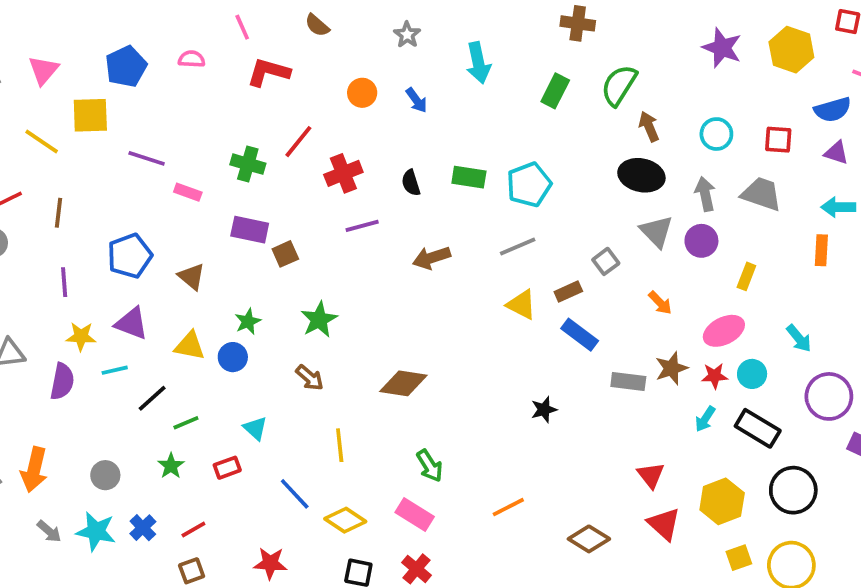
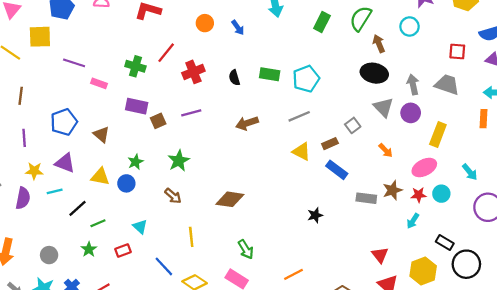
cyan circle: (716, 134) -> (410, 26), moved
purple line: (362, 226) -> (191, 113), moved
yellow rectangle: (746, 276) -> (438, 135), size x1.5
black rectangle: (758, 428) -> (445, 243), moved, size x0.7

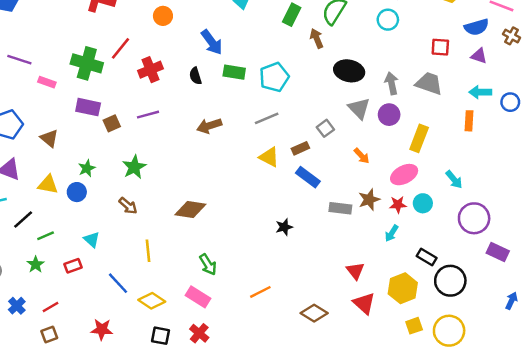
blue arrow: (238, 28) -> (212, 42), moved, size x1.5
brown arrow: (379, 44) -> (317, 38), moved
green cross: (135, 66) -> (87, 63), size x1.4

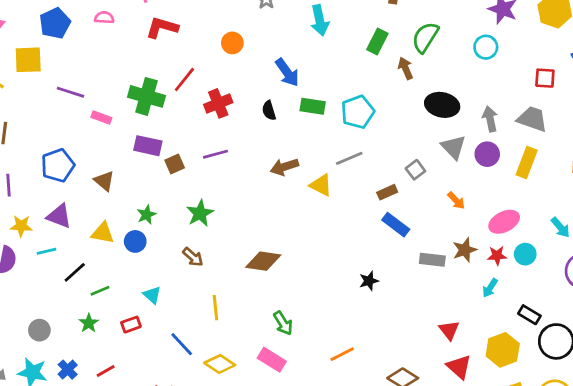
yellow rectangle: (419, 138) -> (527, 163), moved
yellow triangle: (269, 157) -> (321, 185), moved

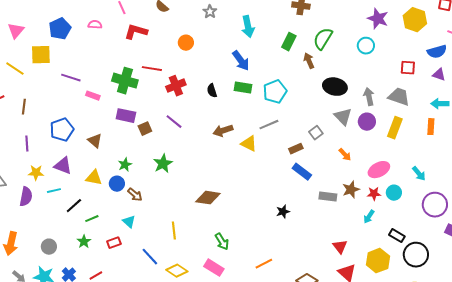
blue arrow: (287, 72) -> (241, 61), moved
red line: (184, 80) -> (152, 69), turned 60
purple line: (215, 154) -> (174, 122), turned 54
brown arrow: (193, 257) -> (135, 195), moved

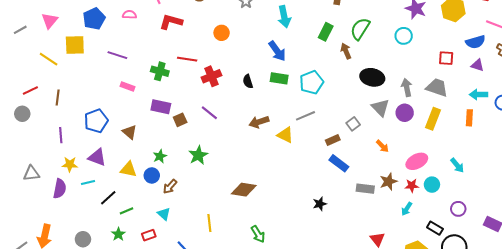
purple line: (71, 78) -> (117, 55), moved
green cross: (125, 81) -> (160, 71), size x0.7
brown arrow: (135, 195) -> (170, 187), turned 91
purple circle: (435, 205) -> (458, 209), moved, size x0.6

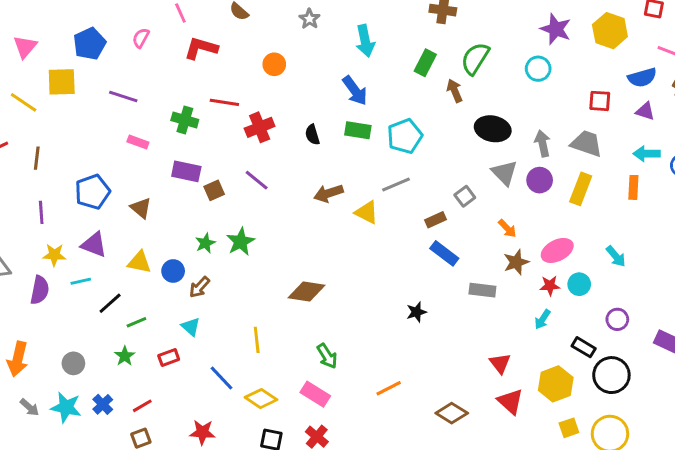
pink semicircle: (129, 15) -> (141, 38), turned -64
green star: (160, 156) -> (205, 243), moved
brown star: (388, 182) -> (516, 262), moved

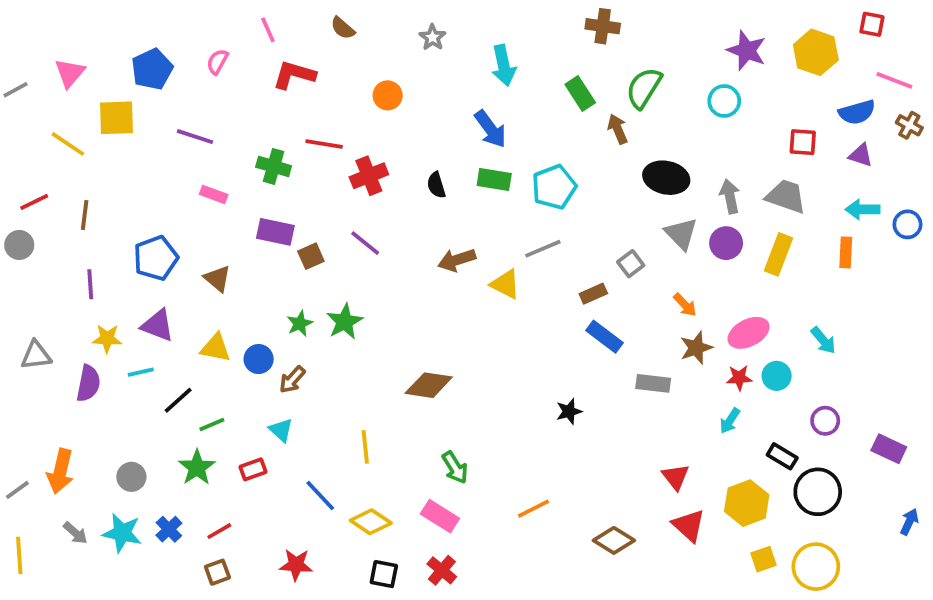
green rectangle: (425, 63) -> (580, 93), turned -60
green star: (125, 356) -> (197, 467), size x1.4

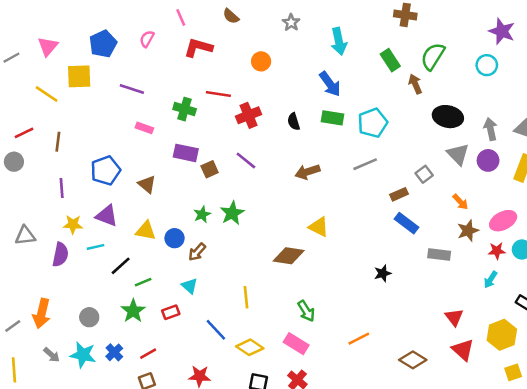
yellow triangle: (505, 284) -> (319, 227), moved

